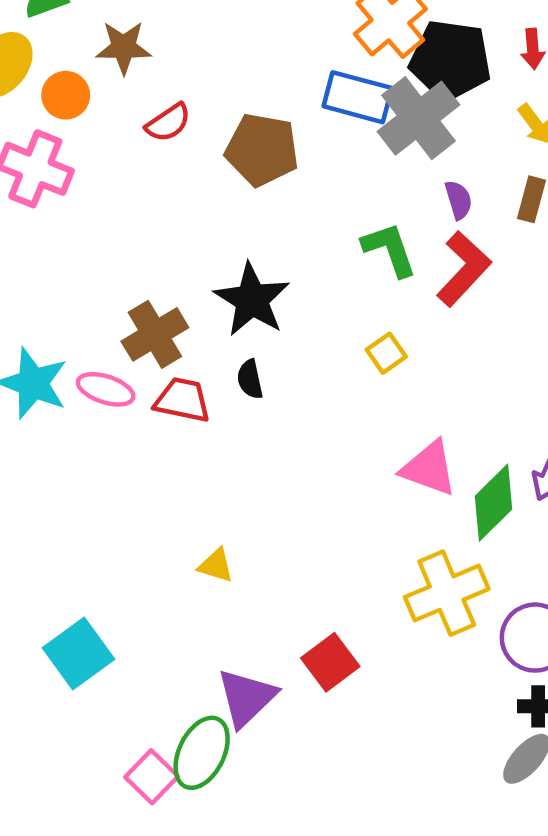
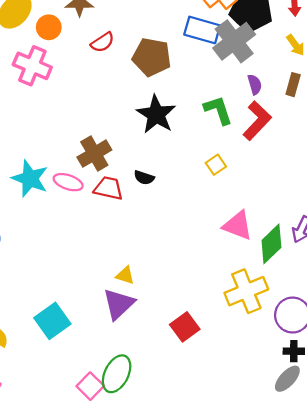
black star: (252, 300) -> (156, 114), moved
black semicircle: (250, 379) -> (144, 178), turned -60
purple triangle: (247, 698) -> (119, 304), moved

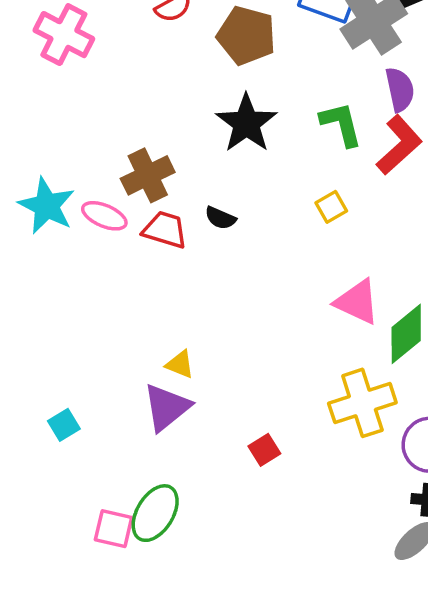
purple semicircle: (255, 84) -> (400, 90), size x1.4
cyan square: (52, 321) -> (64, 425), size x0.6
red square: (185, 327) -> (264, 450), size x0.7
pink square: (90, 386) -> (114, 529), turned -36

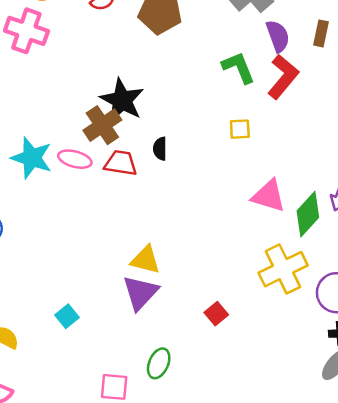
black star: (246, 123) -> (122, 100), moved
yellow square: (331, 207) -> (240, 129), turned 35
black semicircle: (220, 218) -> (160, 149), turned 75
yellow triangle: (180, 364) -> (146, 260), size x1.4
green ellipse: (155, 513) -> (159, 363), moved, size x0.7

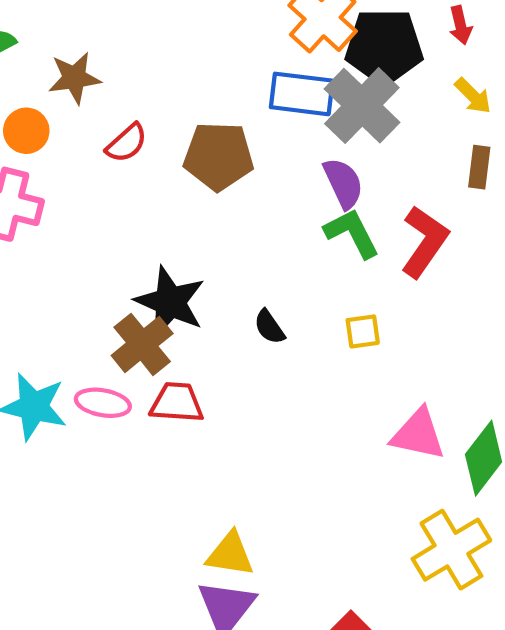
purple semicircle: (278, 36) -> (343, 183), moved
black semicircle: (160, 149) -> (269, 327), moved, turned -30

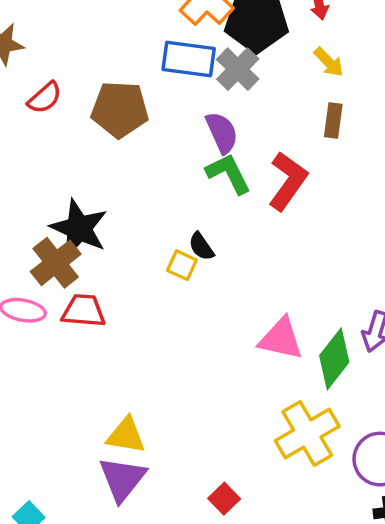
gray cross: (362, 106) -> (238, 69), size x0.7
black semicircle: (269, 327) -> (201, 246), moved
yellow square: (363, 331) -> (182, 265), moved, turned 32

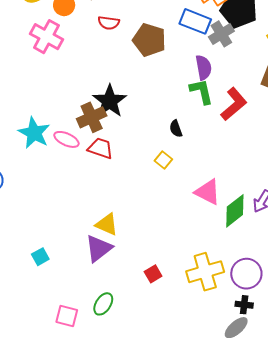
red semicircle: (45, 98) -> (109, 23), turned 35
yellow square: (182, 265) -> (163, 160), moved
yellow cross: (307, 434) -> (205, 272), moved

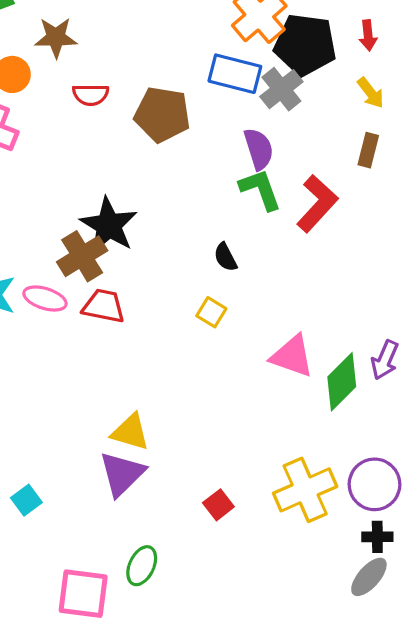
pink square: (67, 316) -> (83, 594), size x1.4

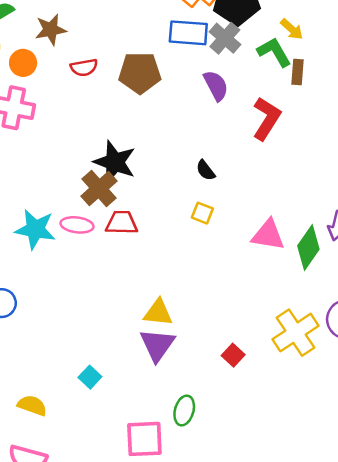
green L-shape: (260, 189) -> (274, 52), moved

